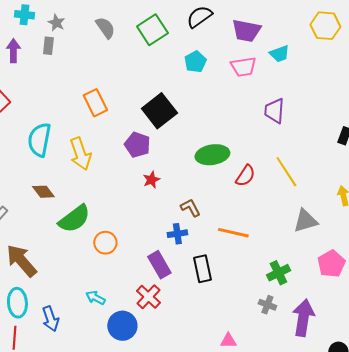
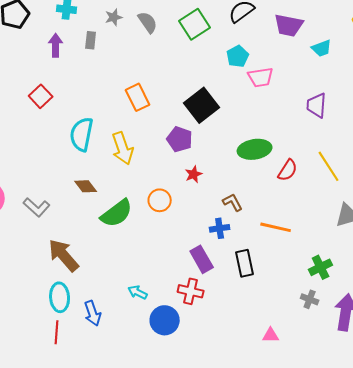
gray star: (56, 23) -> (114, 17), moved, turned 30
pink trapezoid: (243, 67) -> (261, 77), moved
orange circle: (105, 243) -> (160, 200), moved
red cross: (148, 297) -> (191, 291), turned -30

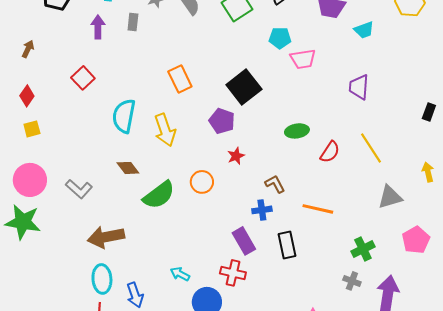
cyan pentagon: (238, 56) -> (280, 38), turned 30
green ellipse: (255, 149) -> (297, 131), size x0.7
brown arrow: (64, 255) -> (106, 237), turned -60

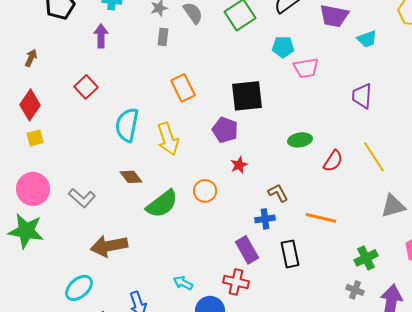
gray rectangle: (133, 22) -> (163, 37), moved
black square: (244, 87) -> (247, 96), turned 32
red diamond: (27, 96) -> (30, 105), size x1.4
cyan ellipse: (102, 279) -> (79, 288), moved, turned 52

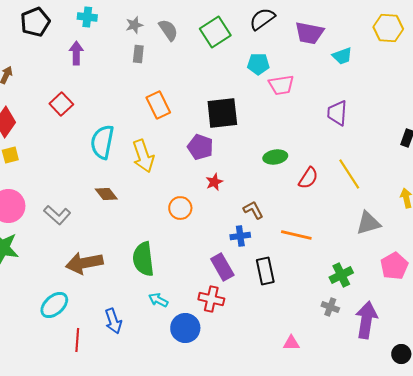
green semicircle: (162, 204) -> (143, 259), moved, turned 120

